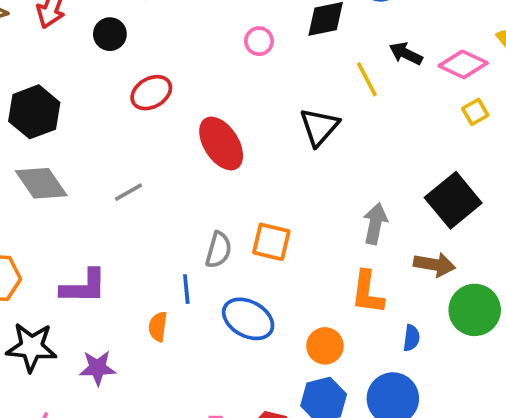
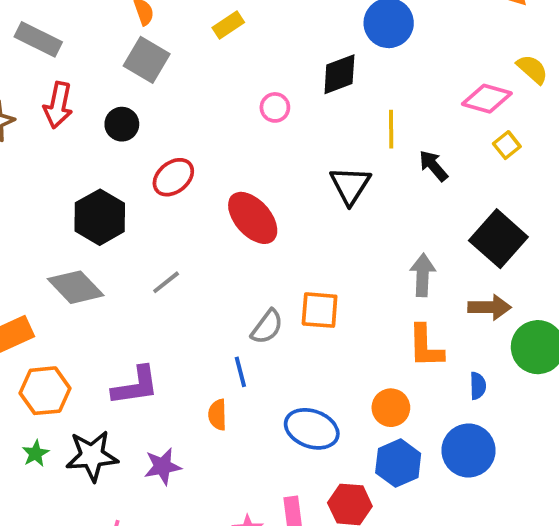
black arrow: (406, 54) -> (433, 166), moved, turned 32
yellow line: (367, 79) -> (391, 129), turned 36
black hexagon: (34, 112) -> (100, 217), moved
gray semicircle: (219, 250) -> (267, 327), turned 30
blue ellipse: (248, 319) -> (312, 429), moved

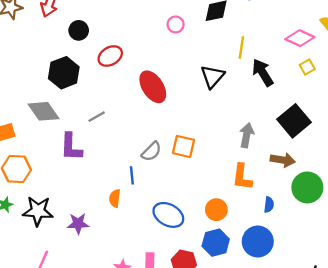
black circle: (122, 124) -> (79, 30), moved
black arrow: (433, 166) -> (263, 72), size x1.4
purple L-shape: (135, 386) -> (71, 147), moved, turned 92

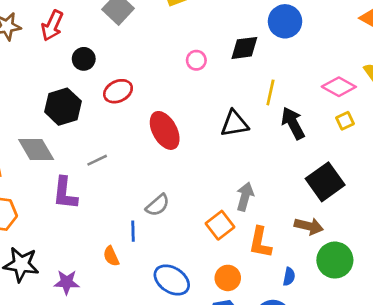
black triangle: (212, 76) -> (235, 124), turned 35
gray arrow: (247, 135) -> (245, 197), moved
orange square: (184, 146) -> (220, 225), moved, turned 35
orange semicircle: (115, 198) -> (111, 256), turned -36

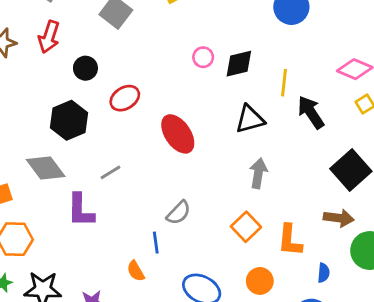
black diamond: (244, 48) -> (239, 64), moved
gray arrow: (245, 197) -> (258, 173), moved

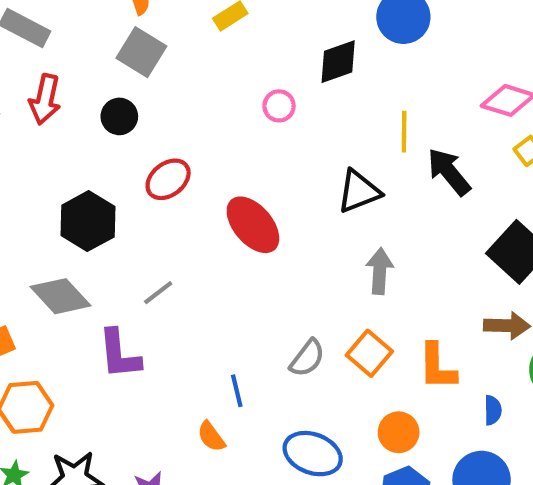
black diamond: (239, 64) -> (338, 62), moved
black circle: (85, 68) -> (119, 116), moved
gray semicircle: (179, 213) -> (307, 358), moved

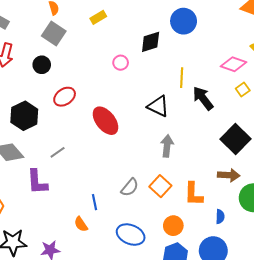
black triangle: (359, 191) -> (158, 106), turned 45

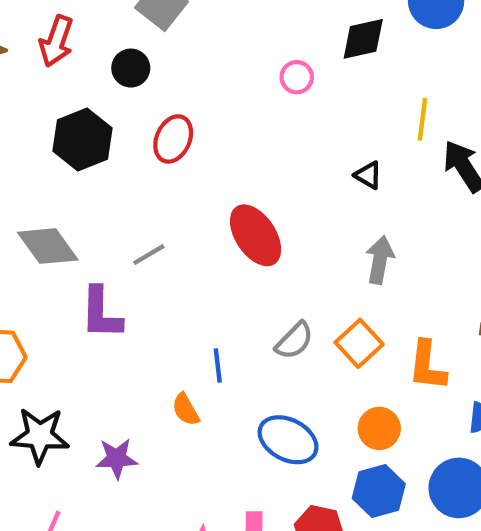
red ellipse: (65, 97) -> (173, 139), turned -35
black triangle: (158, 106) -> (368, 175), size x0.6
black hexagon: (24, 116) -> (82, 139), moved
red ellipse: (105, 121) -> (256, 235), moved

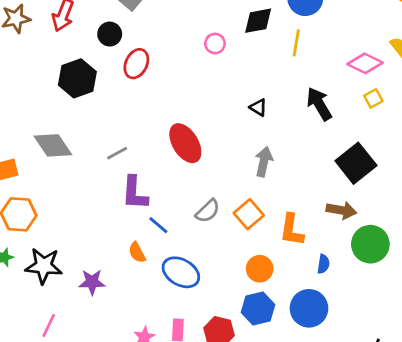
yellow line: (422, 119) -> (296, 43), moved
red ellipse: (173, 139) -> (136, 64), moved
purple L-shape: (101, 313) -> (135, 193), moved
blue line: (218, 365) -> (158, 225), turned -45
blue ellipse: (288, 440) -> (181, 272), moved

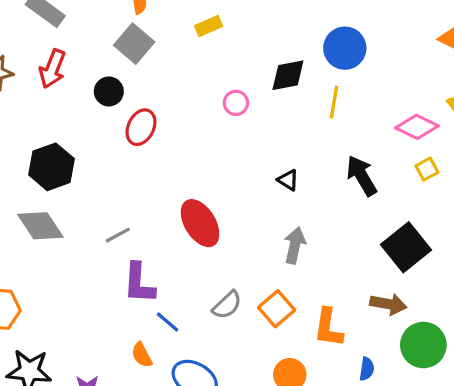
black hexagon: (77, 78) -> (51, 167), moved

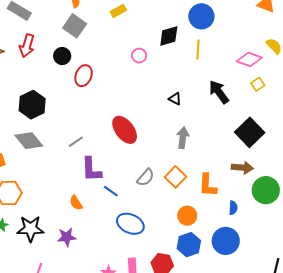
orange semicircle: (142, 355) -> (76, 203), moved

